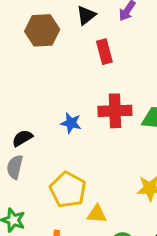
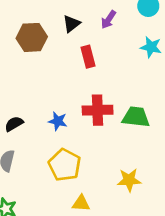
black semicircle: (22, 138) -> (14, 124), moved
yellow pentagon: (68, 190) -> (65, 165), moved

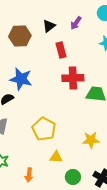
red cross: (98, 110) -> (73, 78), moved
blue star: (58, 121) -> (21, 79), moved, size x1.6

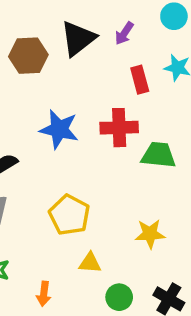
black triangle: (49, 26) -> (78, 39), size x1.6
red rectangle: (61, 50) -> (140, 80), moved
blue star: (21, 79) -> (59, 129), moved

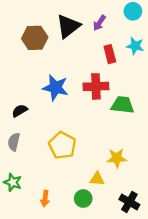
yellow triangle: (90, 263) -> (97, 179), moved
green circle: (119, 297) -> (83, 199), moved

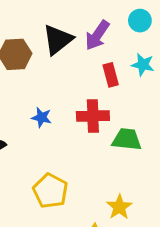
purple arrow: (99, 23) -> (97, 35), size x1.5
blue star: (55, 88) -> (42, 117), size x0.6
yellow star: (117, 158) -> (119, 207), turned -30

